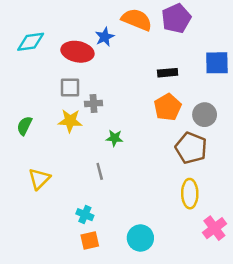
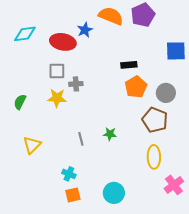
black rectangle: (168, 73) -> (129, 65), moved
green star: (115, 138) -> (110, 134), moved

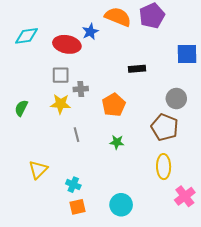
orange pentagon: (136, 87) -> (114, 105), moved
gray line: (81, 139) -> (76, 135), moved
yellow triangle: (32, 145) -> (38, 170), moved

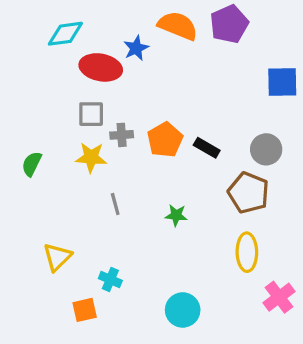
cyan diamond: (27, 36) -> (65, 34), moved
black rectangle: (137, 69) -> (207, 148), moved, turned 35
orange pentagon: (114, 105) -> (165, 140), moved
orange square: (78, 207) -> (85, 310), moved

